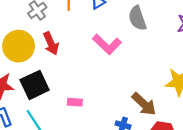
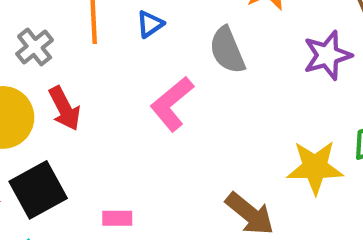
pink L-shape: (107, 44) -> (172, 104), turned 100

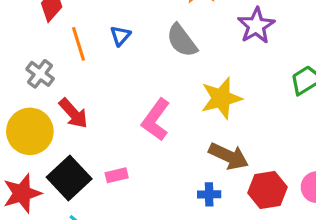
pink L-shape: (172, 104) -> (156, 120), moved
yellow star: (315, 167) -> (221, 98), moved
pink rectangle: (117, 218) -> (117, 175), moved

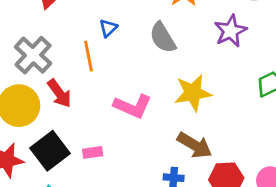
orange line: (78, 44) -> (89, 56), moved
gray cross: (40, 74) -> (33, 55), size x1.5
pink L-shape: (156, 120) -> (133, 106), turned -108

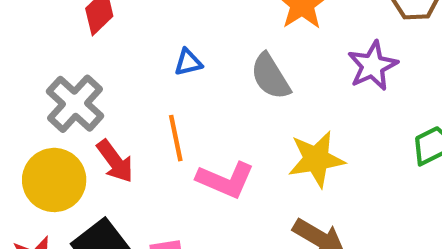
blue triangle: (108, 28) -> (188, 62), turned 30
orange line: (89, 56) -> (176, 138), moved

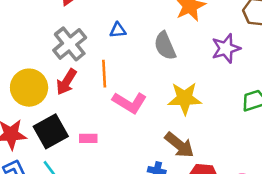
gray cross: (75, 104) -> (70, 44), moved
red arrow: (115, 161) -> (66, 82), turned 60

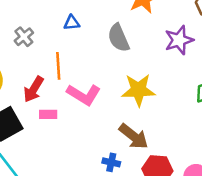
gray cross: (70, 44) -> (24, 37), size x0.6
red arrow: (66, 82) -> (34, 89), moved
pink rectangle: (88, 138) -> (48, 114), moved

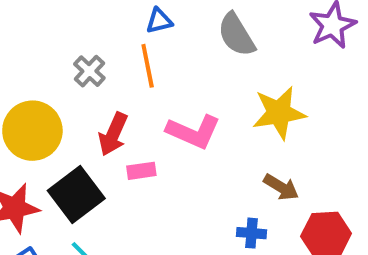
gray cross: (24, 37) -> (89, 71), moved
orange line: (58, 66) -> (148, 66), moved
brown arrow: (134, 136) -> (281, 187), size x0.7

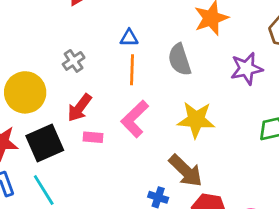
orange line: (148, 66) -> (132, 70), moved
pink L-shape: (193, 132) -> (135, 119), turned 99
brown arrow: (281, 187) -> (186, 171), size x1.5

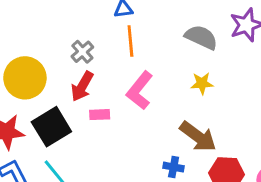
gray semicircle: (180, 60) -> (201, 37), moved, turned 140
gray cross: (74, 61) -> (82, 52), moved
yellow star: (196, 120) -> (202, 83), size x0.6

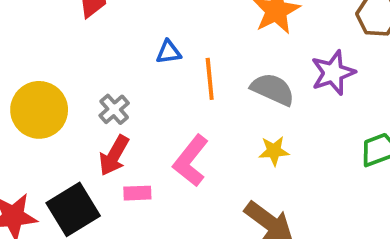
orange line: (130, 41) -> (210, 79), moved
yellow circle: (25, 78) -> (39, 110), moved

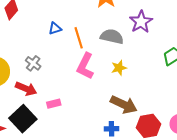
red arrow: (114, 155) -> (26, 89), moved, turned -85
pink L-shape: (191, 161) -> (85, 66), moved

